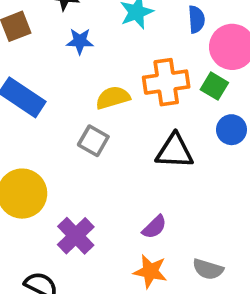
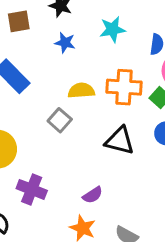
purple cross: (76, 236) -> (32, 189), turned -36

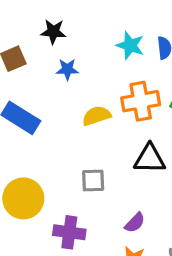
cyan star: (112, 29) -> (130, 45), moved, turned -30
gray square: (60, 120) -> (93, 181), moved, turned -30

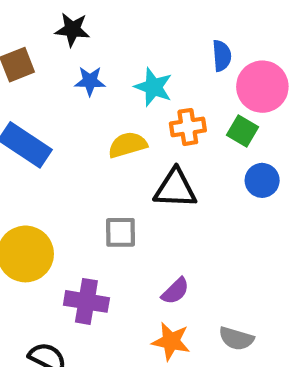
cyan star: (130, 45) -> (153, 87), moved
orange cross: (141, 101) -> (188, 127), size x0.7
black triangle: (150, 159) -> (175, 189), moved

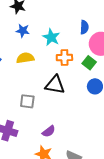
yellow semicircle: (128, 145) -> (25, 58), moved

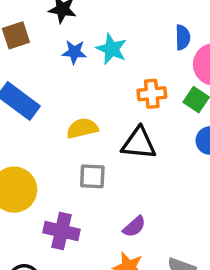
cyan star: (51, 37) -> (112, 49), moved
yellow semicircle: (25, 58) -> (82, 128), moved

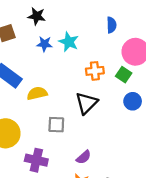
blue semicircle: (183, 37) -> (111, 25), moved
yellow semicircle: (82, 128) -> (37, 93), moved
black triangle: (139, 143) -> (86, 103), turned -50

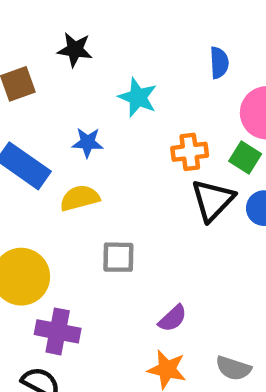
blue star: (44, 44) -> (88, 143), moved
black triangle: (86, 103) -> (213, 200), moved
purple cross: (36, 160) -> (58, 331), moved

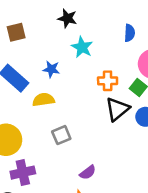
black star: (75, 50) -> (67, 18), moved
gray square: (118, 257) -> (61, 135), turned -30
purple cross: (58, 331) -> (23, 173), turned -30

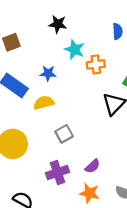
orange cross: (108, 81) -> (96, 64), moved
purple cross: (23, 173) -> (58, 173), moved

